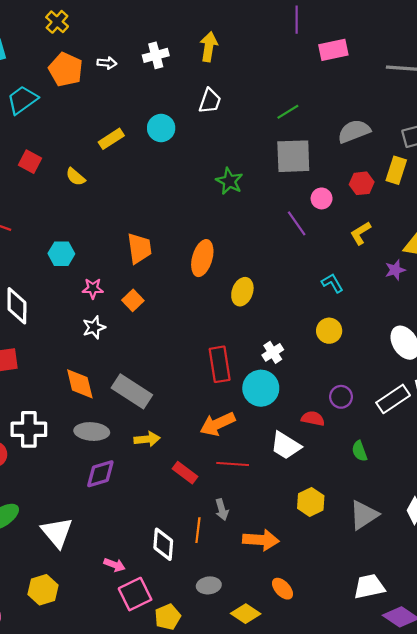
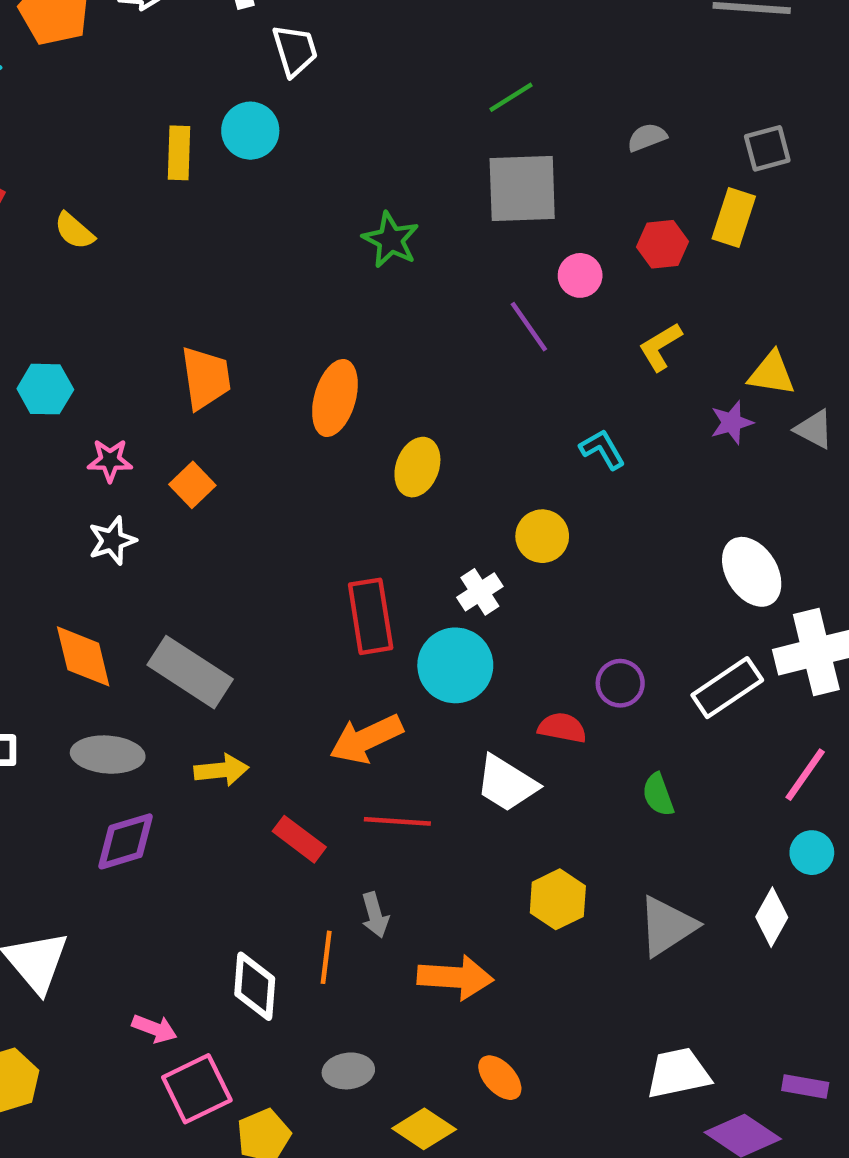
white trapezoid: (210, 101) -> (295, 50), moved, turned -36
gray semicircle: (354, 131) -> (647, 137), size x0.6
yellow rectangle: (111, 139) -> (179, 153), moved, turned -55
yellow circle: (329, 331) -> (542, 536), moved

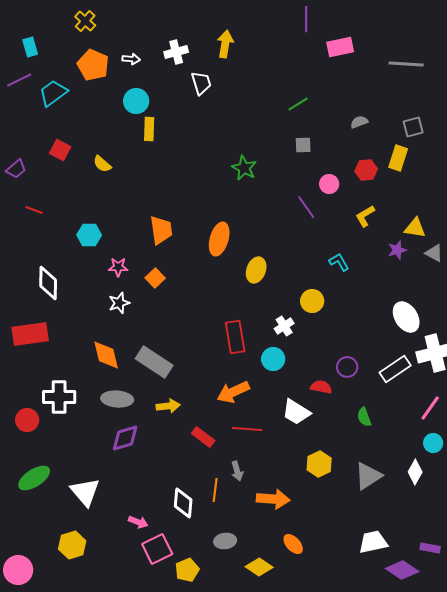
cyan circle: (250, 131) -> (136, 101), moved
gray square: (522, 189) -> (303, 145), size x0.5
cyan circle: (455, 665) -> (273, 359), size x0.7

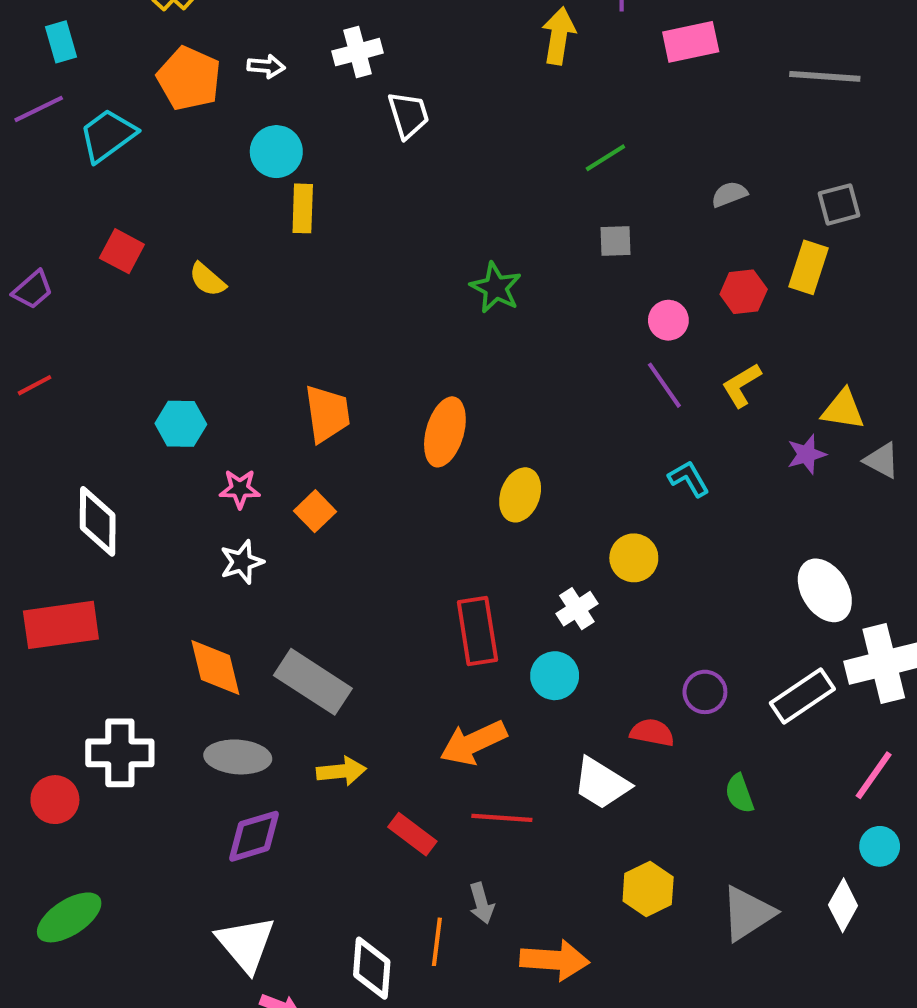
yellow arrow: (225, 44) -> (559, 36), moved
purple line: (306, 207) -> (664, 385), moved
red line: (34, 210) -> (35, 385), moved, turned -48
white triangle: (85, 492) -> (246, 944), moved

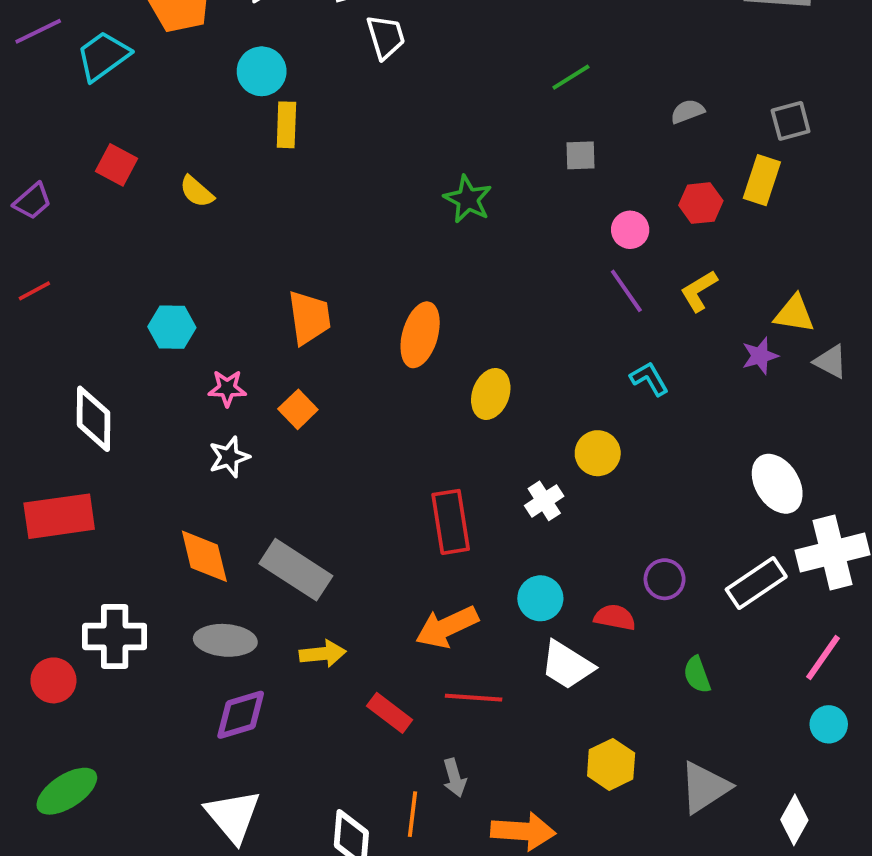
cyan circle: (555, 676) -> (540, 598), moved
white diamond: (843, 905) -> (794, 820), moved

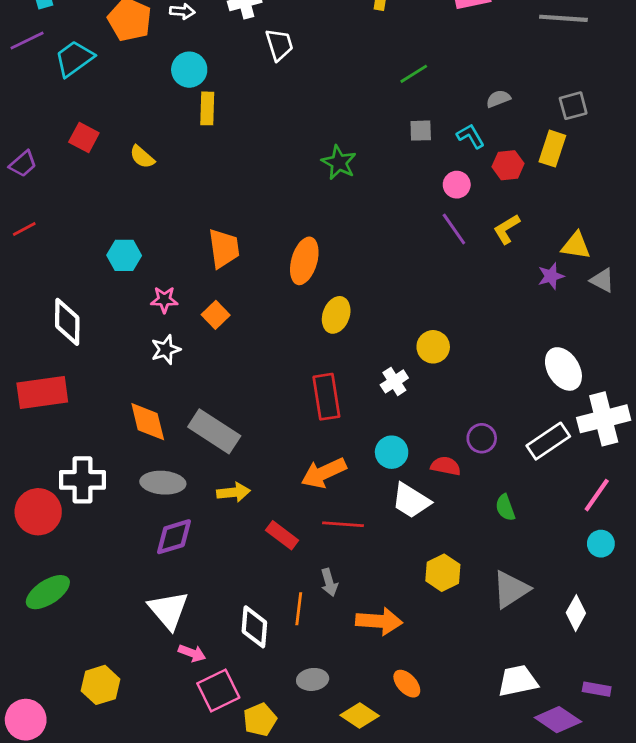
cyan L-shape: (649, 379) -> (471, 136), moved
yellow ellipse: (491, 394) -> (336, 315), moved
red circle: (53, 680) -> (38, 512), size x1.4

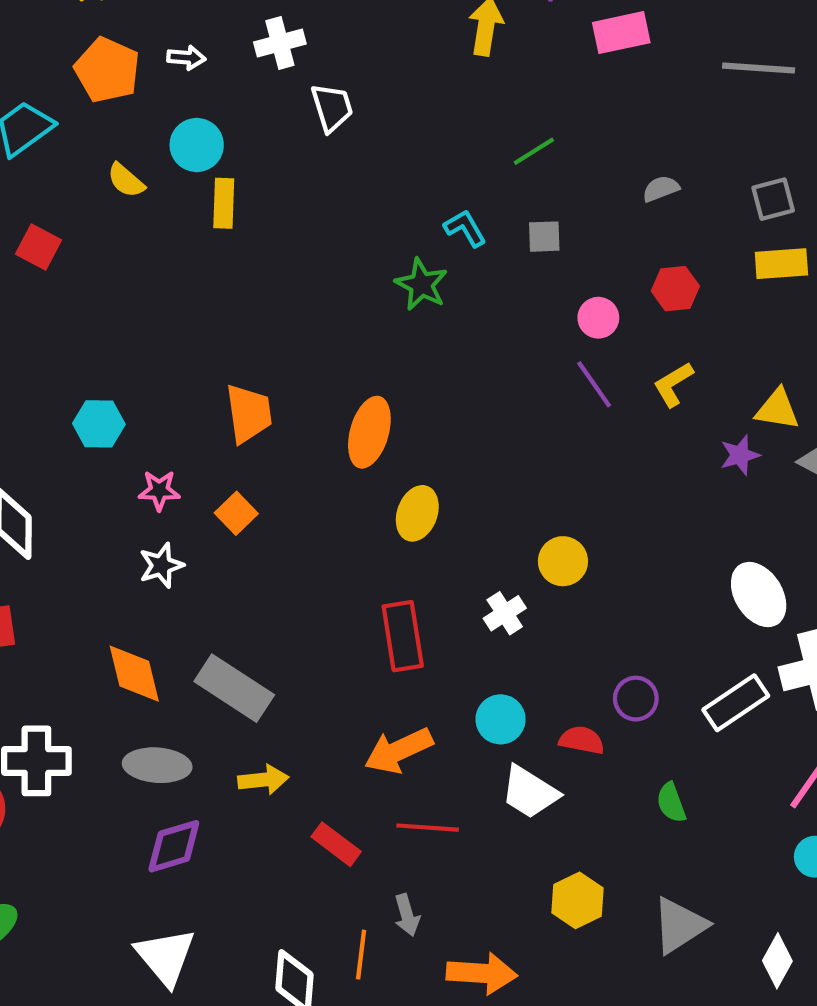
cyan L-shape: (471, 136) -> (465, 228), moved
yellow rectangle: (552, 149) -> (781, 264), moved, turned 68
yellow semicircle: (142, 157) -> (126, 180), moved

